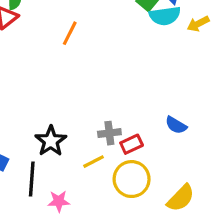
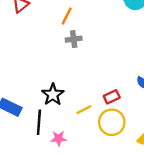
gray cross: (109, 133) -> (74, 39), moved

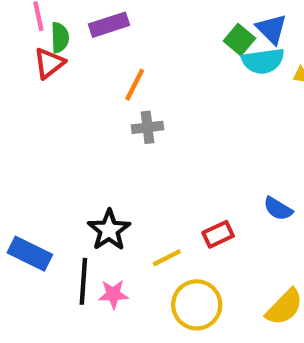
yellow circle: (112, 122) -> (197, 305), moved
pink star: (59, 138) -> (113, 294), moved

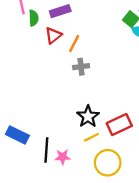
red triangle: (49, 63) -> (53, 35), moved
black star: (109, 230) -> (88, 116), moved
red rectangle: (218, 234) -> (119, 125), size x1.5

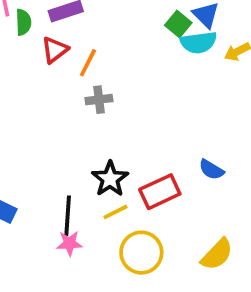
black line: (46, 150) -> (68, 216), moved

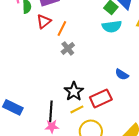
cyan semicircle: (198, 42) -> (112, 26), moved
gray cross: (99, 100) -> (68, 48), turned -32
blue semicircle: (211, 170) -> (122, 74), moved

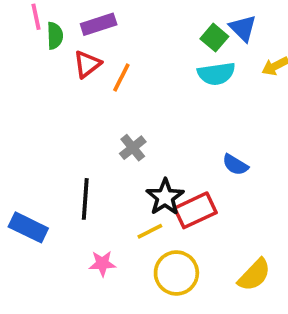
gray cross: (68, 48) -> (133, 148), moved
black star: (74, 91) -> (165, 197), moved
black line: (51, 111) -> (85, 199), moved

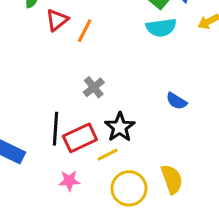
red rectangle: (195, 210) -> (80, 138), moved
yellow semicircle: (254, 275) -> (172, 179), moved, turned -64

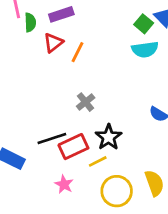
black line: (55, 129) -> (52, 138), turned 68
pink star: (69, 181) -> (64, 184), turned 30

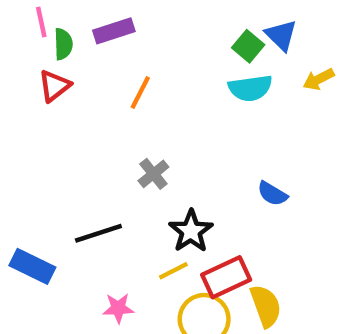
red triangle: (53, 43) -> (54, 86), moved
red rectangle: (73, 147) -> (226, 277), moved
pink star: (64, 184) -> (118, 308), turned -30

